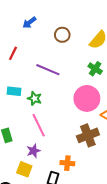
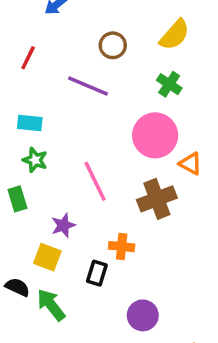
brown circle: (62, 35) -> (113, 45), moved
green star: (35, 98) -> (35, 160), moved
pink line: (39, 125) -> (95, 181), moved

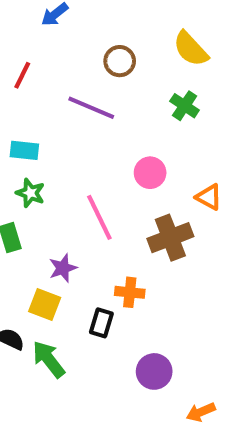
yellow semicircle: (175, 35) -> (191, 49), turned 96
pink circle: (155, 135) -> (150, 173), moved, size x0.6

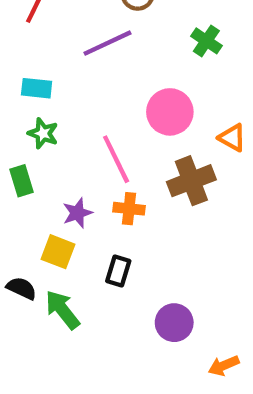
purple line: (91, 108) -> (108, 43), turned -48
pink circle: (150, 173) -> (170, 112), size x1.4
orange cross: (130, 292) -> (129, 209), moved

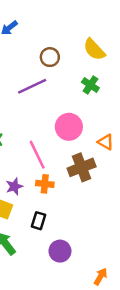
purple circle: (174, 323) -> (60, 251), moved
orange arrow: (224, 366) -> (101, 276), turned 144

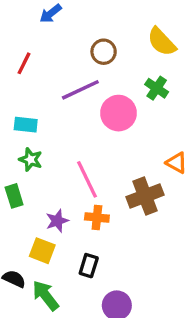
pink circle: (69, 127) -> (118, 113), moved

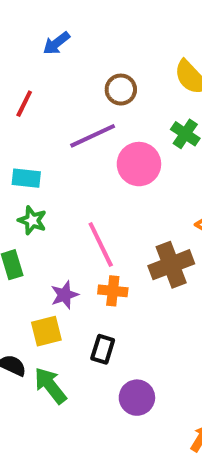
yellow square: (42, 251) -> (46, 331), turned -35

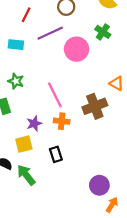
red line: (24, 104) -> (26, 15), moved
cyan rectangle: (26, 178) -> (16, 45), moved
black rectangle: (103, 349) -> (56, 154), turned -35
purple circle: (137, 398) -> (99, 185), moved

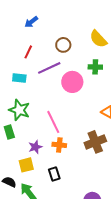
green cross: (103, 32) -> (95, 67), turned -32
green star: (16, 81) -> (19, 110), size x1.5
brown cross: (95, 106) -> (95, 142), moved

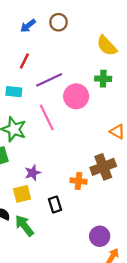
brown circle: (63, 45) -> (59, 22), moved
pink line: (53, 122) -> (47, 117), moved
orange cross: (59, 145) -> (78, 181), moved

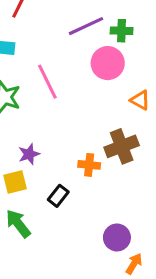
purple line: (49, 80) -> (86, 26), moved
pink circle: (76, 96) -> (108, 63), moved
black rectangle: (55, 204) -> (58, 196), turned 56

